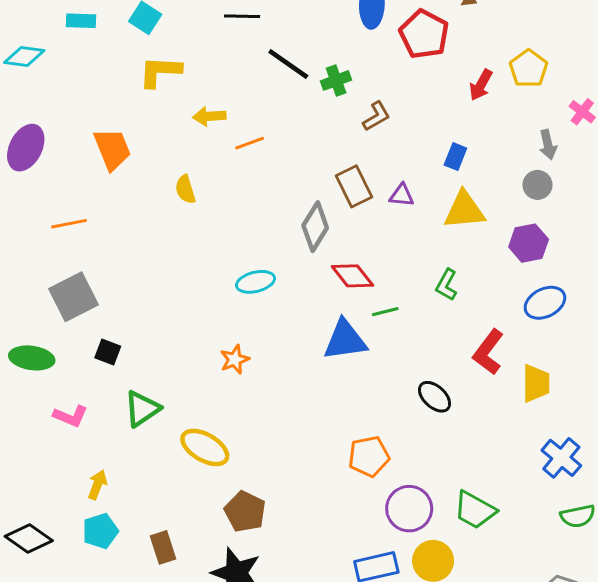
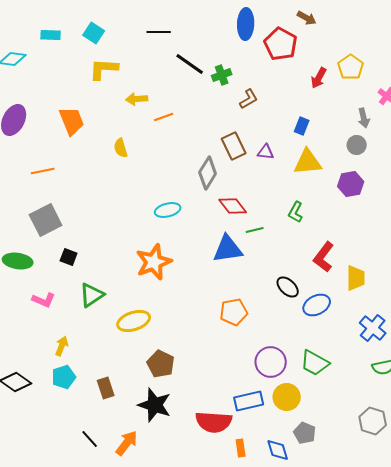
blue ellipse: (545, 303) -> (317, 305), moved
orange star: (235, 359) -> (154, 262), size x1.8
yellow ellipse: (205, 447) -> (134, 321), turned -48
orange pentagon: (369, 456) -> (234, 312), moved

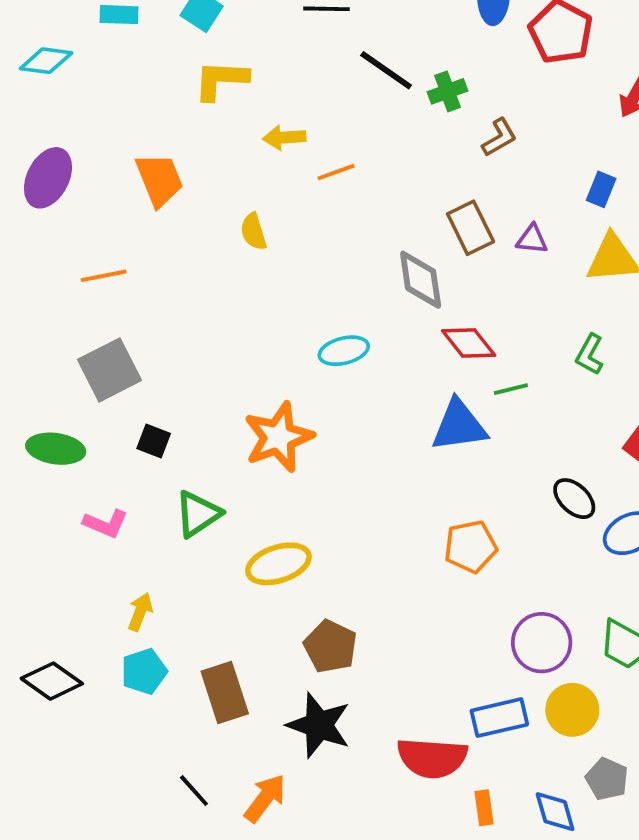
gray diamond: (208, 173) -> (421, 280), turned -40
orange star: (154, 262) -> (278, 437), moved
brown rectangle: (106, 388) -> (225, 693), size x1.4

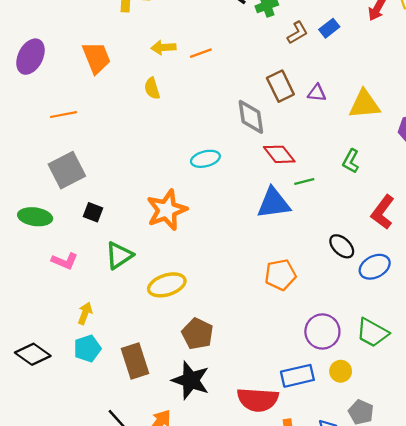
yellow arrow: (284, 137) -> (163, 47), moved
blue rectangle: (601, 189) -> (329, 28), moved, turned 30
yellow circle: (572, 710) -> (341, 371), size x0.7

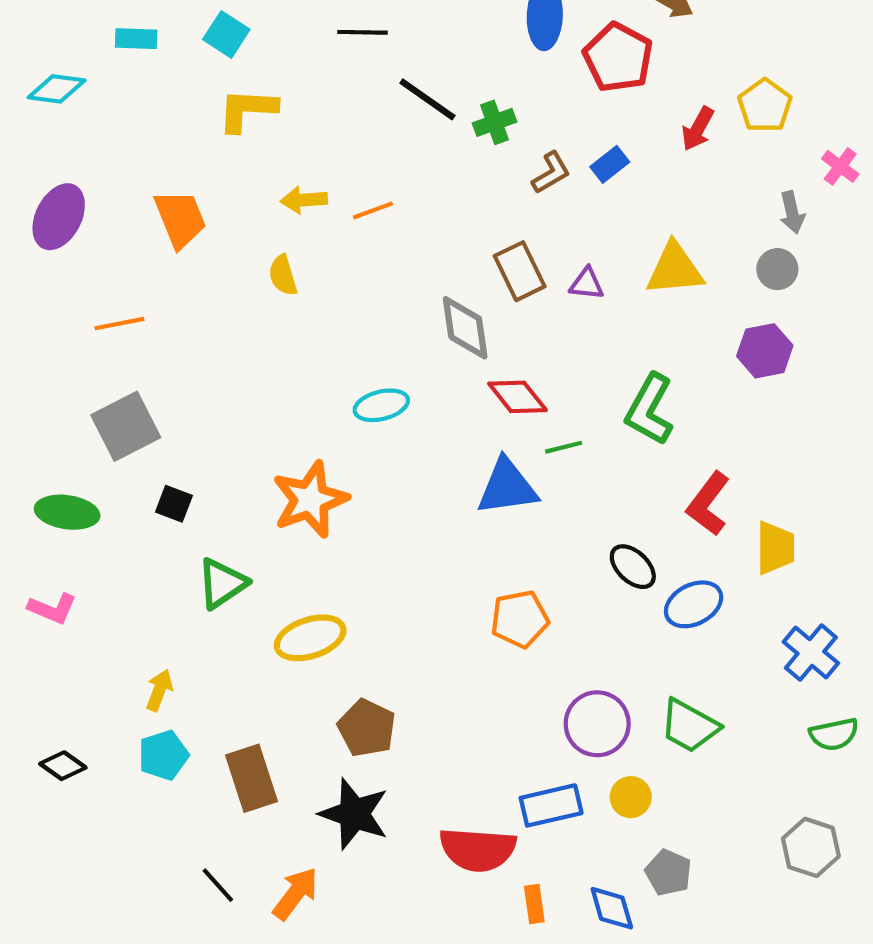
yellow triangle: (364, 104) -> (675, 269), moved
green L-shape: (351, 161) -> (650, 409), size x1.6
pink L-shape: (65, 261) -> (52, 609), moved
black diamond: (33, 354) -> (63, 766), size x0.7

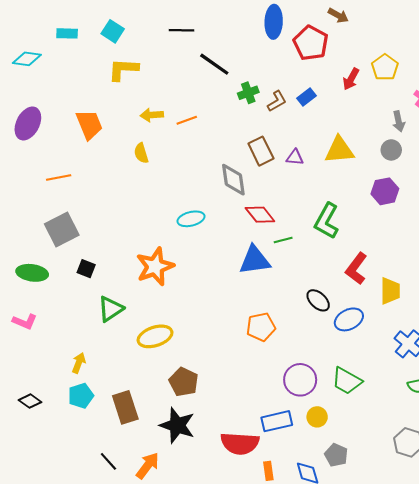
green cross: (494, 122) -> (248, 93), moved

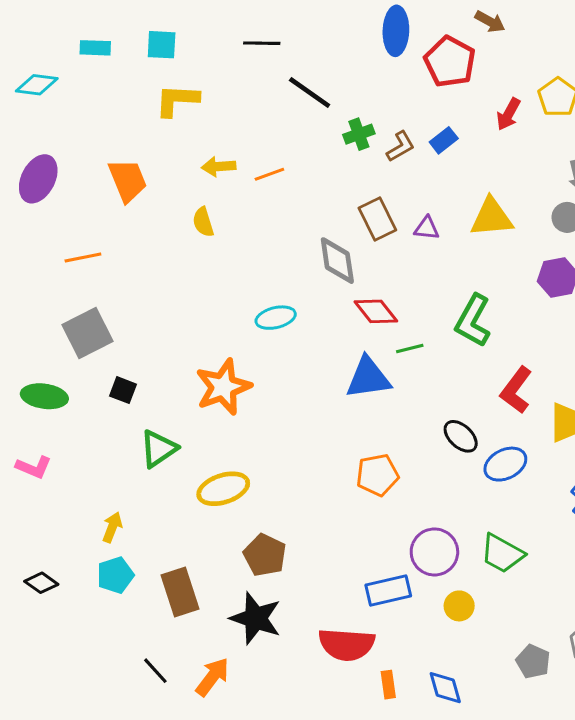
cyan square: (113, 31) -> (162, 45), turned -30
blue rectangle: (277, 421) -> (388, 591), moved
gray pentagon: (336, 455) -> (533, 661), moved

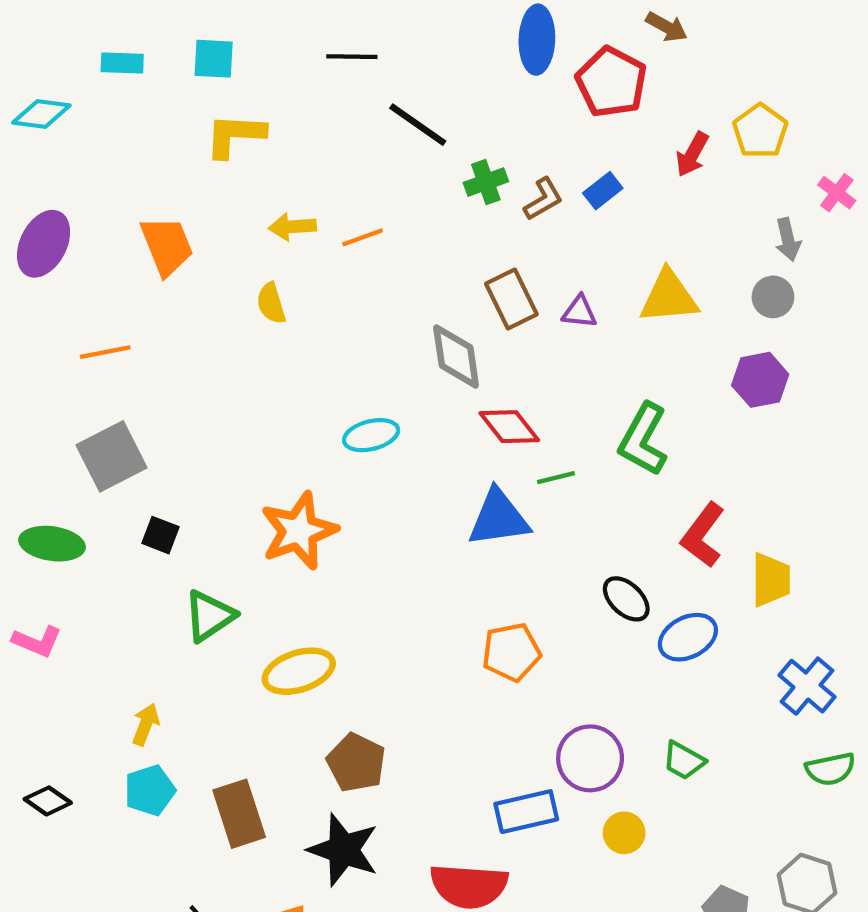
green trapezoid: (502, 554) -> (684, 761), size x0.7

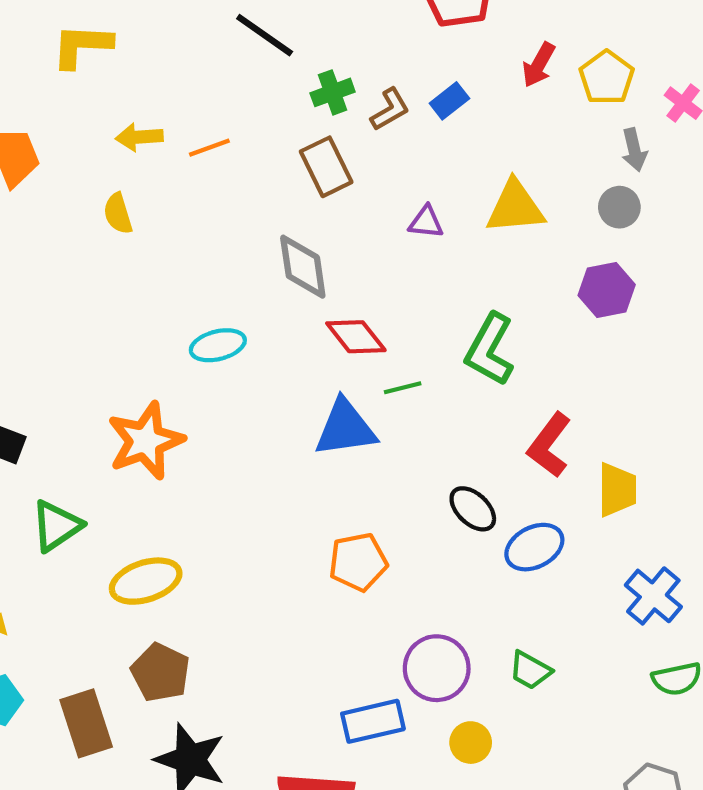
yellow pentagon: (760, 131) -> (607, 78), moved
brown rectangle: (511, 299) -> (326, 167), moved
brown pentagon: (356, 763) -> (160, 672), moved

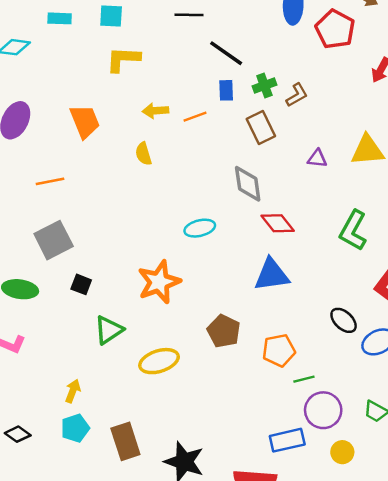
blue rectangle: (449, 101) -> (226, 90), moved, turned -54
green line: (403, 388) -> (304, 379), moved
brown pentagon: (160, 672) -> (224, 331), moved

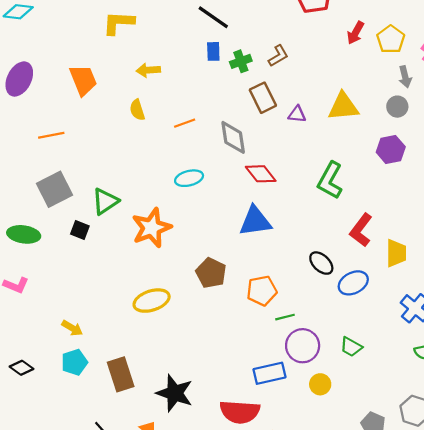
green cross: (264, 86) -> (241, 61), moved
orange line: (195, 117) -> (185, 123), moved
brown rectangle: (261, 127) -> (263, 98), moved
green triangle: (109, 330) -> (105, 201), moved
yellow arrow: (73, 391) -> (72, 328), turned 100

